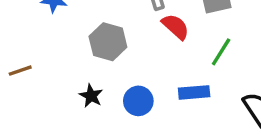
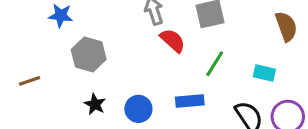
gray hexagon: (108, 42) -> (89, 54), moved

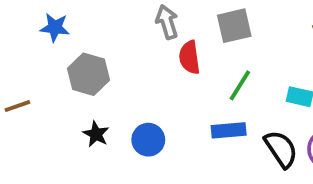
red semicircle: (173, 40) -> (189, 57), turned -140
blue rectangle: (190, 101) -> (229, 130), moved

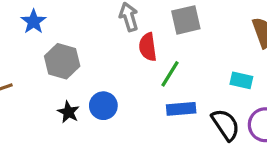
blue star: (55, 28) -> (34, 22), turned 30
green line: (240, 85) -> (170, 74), moved
blue circle: (148, 140) -> (103, 106), moved

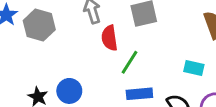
gray hexagon: (62, 61) -> (39, 25), moved

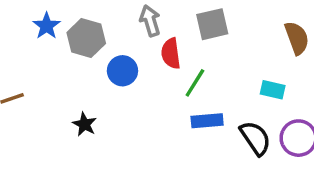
blue circle: (69, 91) -> (122, 71), moved

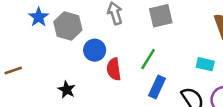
red semicircle: (171, 54) -> (114, 69), moved
blue rectangle: (207, 121) -> (157, 87), turned -60

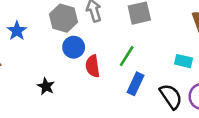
blue star: (39, 17) -> (17, 31), moved
gray hexagon: (68, 26) -> (64, 18), moved

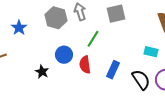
blue circle: (74, 47) -> (64, 55), moved
green line: (127, 56) -> (93, 39), moved
red semicircle: (93, 66) -> (85, 65), moved

